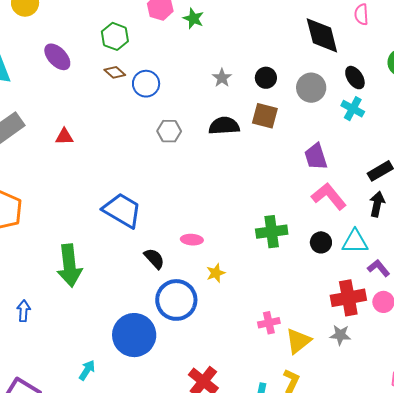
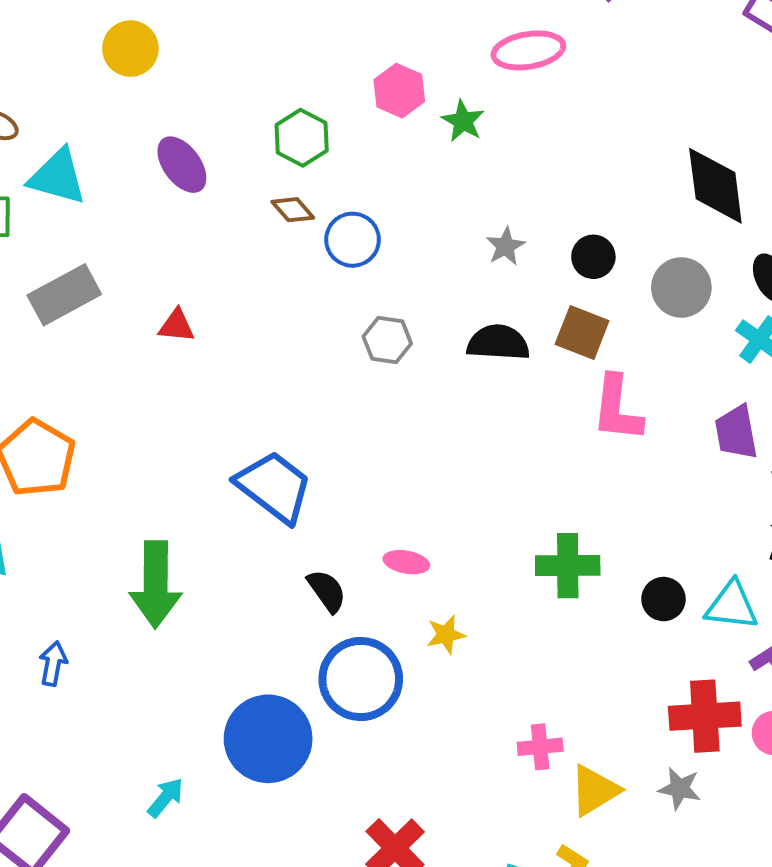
purple trapezoid: (316, 157) -> (736, 432), moved
pink L-shape: (329, 196) -> (617, 409), moved, turned -141

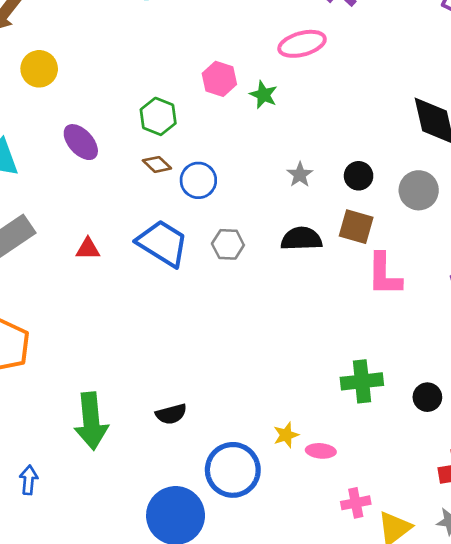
blue trapezoid: (274, 487) -> (163, 243), moved
pink ellipse: (406, 562) -> (321, 451), moved
black semicircle: (327, 591) -> (171, 414), moved, turned 116

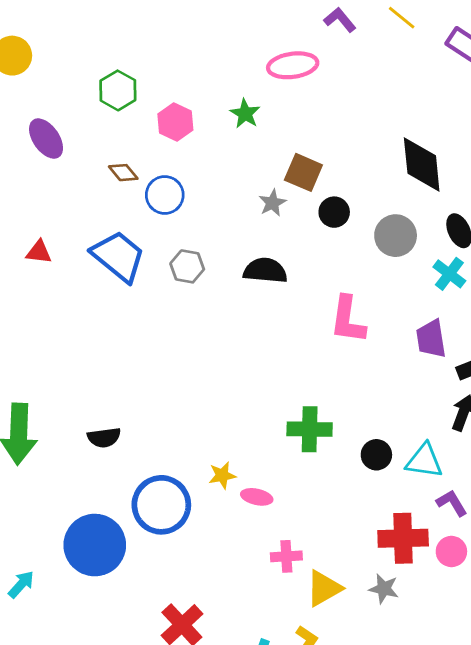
pink hexagon: (219, 79) -> (175, 122), moved
green hexagon: (158, 116) -> (118, 90), moved
brown square: (356, 227) -> (303, 172), moved

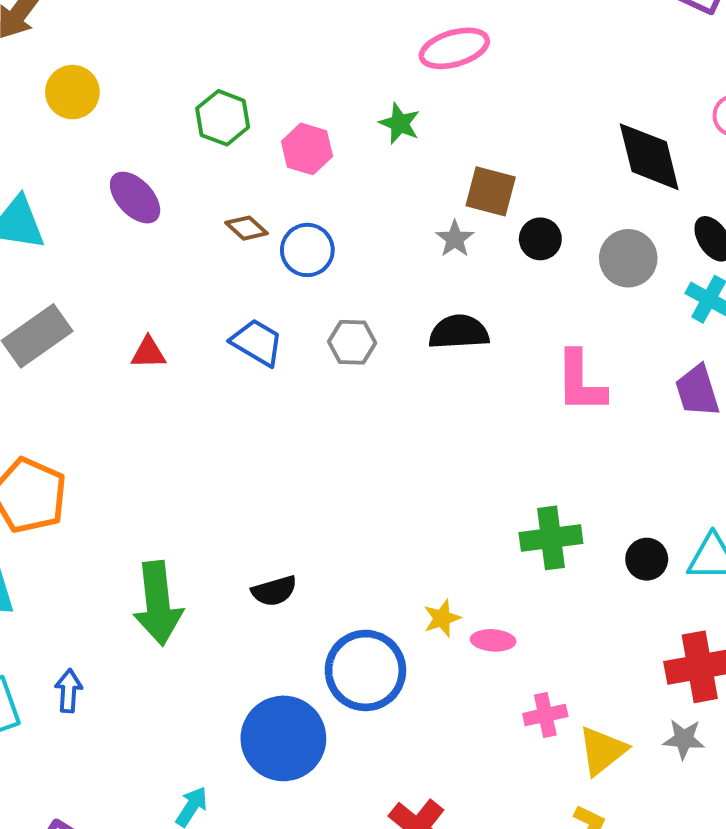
blue trapezoid: (118, 256) -> (257, 342), size x0.7

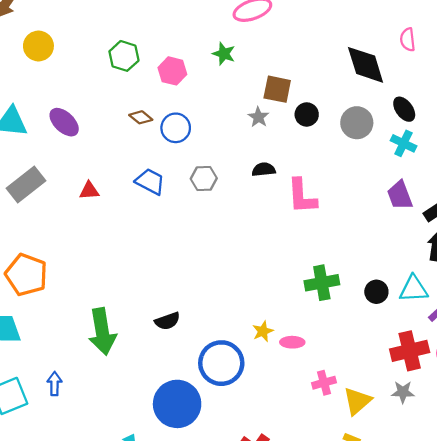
purple ellipse: (135, 198) -> (64, 122), moved
black semicircle: (459, 332) -> (264, 169), size x0.7
pink L-shape: (580, 382) -> (302, 196), moved

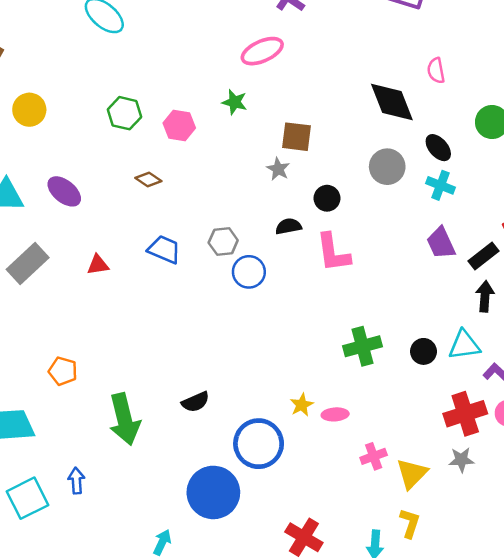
black circle: (307, 114) -> (327, 198), moved
blue circle: (176, 128) -> (249, 272), moved
orange pentagon: (26, 275) -> (63, 371), moved, size x0.6

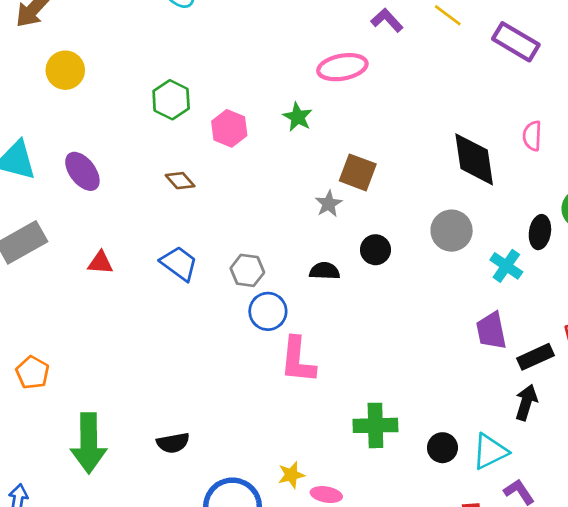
black ellipse: (438, 148) -> (540, 232), moved, turned 36
pink L-shape: (333, 253) -> (298, 360), moved
cyan triangle: (464, 345) -> (490, 451), turned -32

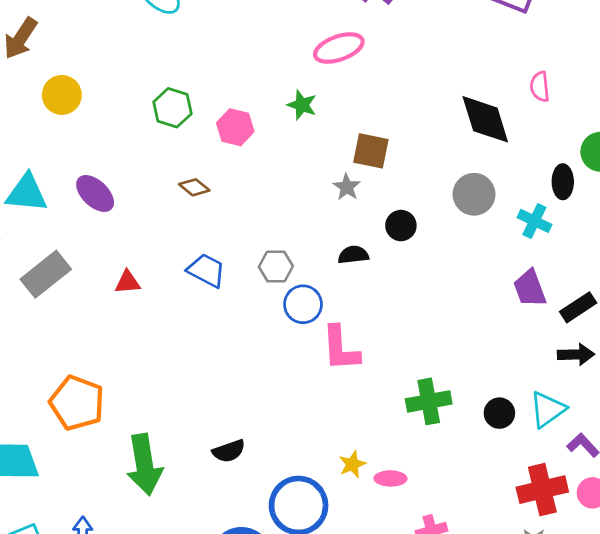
orange pentagon: (33, 373) -> (77, 403), size x1.6
black arrow: (526, 402) -> (576, 354), turned 80

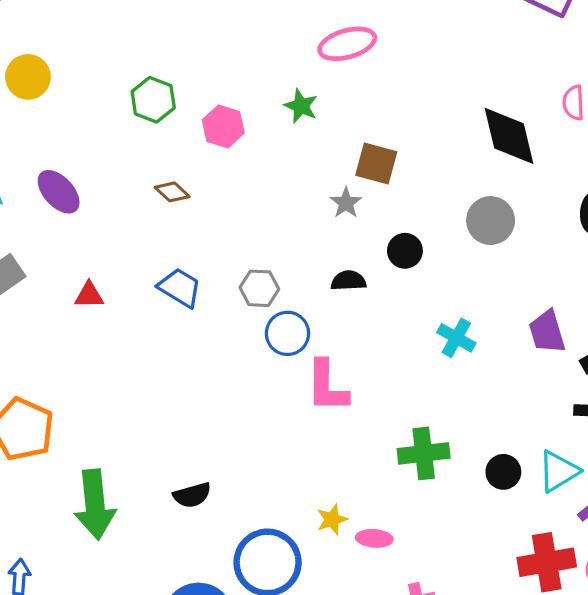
cyan cross: (534, 221) -> (456, 338), moved

